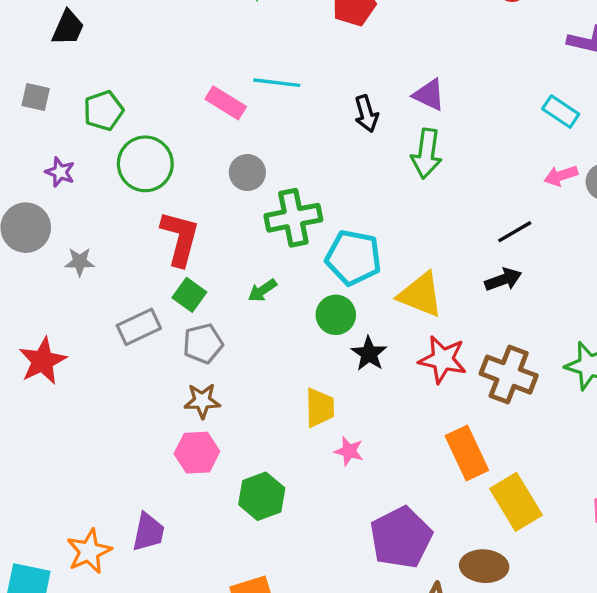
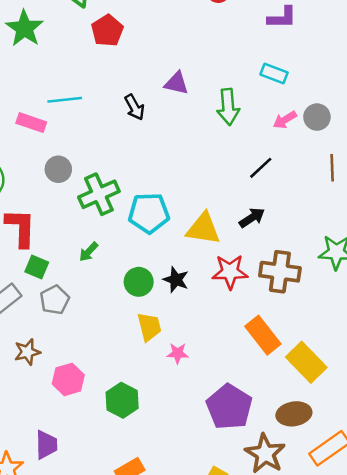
green arrow: (426, 154) -> (228, 107), moved
black arrow: (503, 279) -> (252, 218), moved
green circle: (336, 315) -> (139, 282), moved
brown star: (202, 401) -> (27, 352), moved

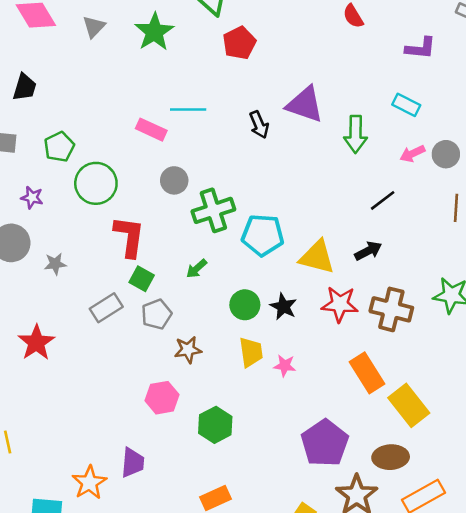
purple triangle: (176, 83) -> (305, 104), size x1.5
brown star: (27, 352) -> (188, 350), moved
pink star: (178, 353) -> (285, 366), moved

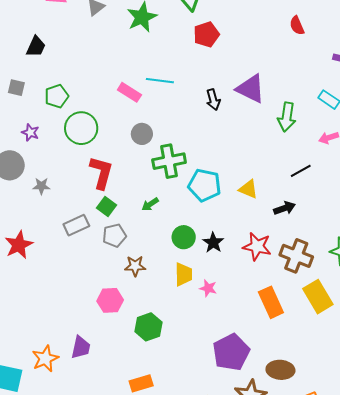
yellow triangle: (317, 257) -> (248, 189), moved, size x0.7
yellow rectangle: (409, 405) -> (318, 297), moved

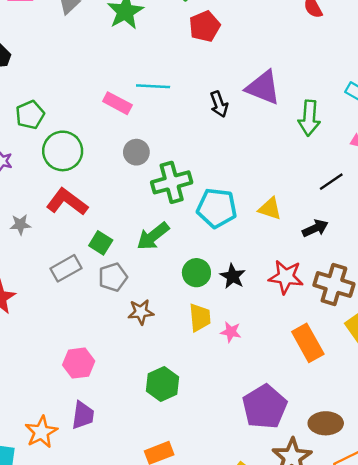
red L-shape: (101, 173) -> (67, 202), moved, turned -64
green arrow: (150, 204) -> (153, 236), size x1.6
pink hexagon: (110, 300) -> (79, 363), moved

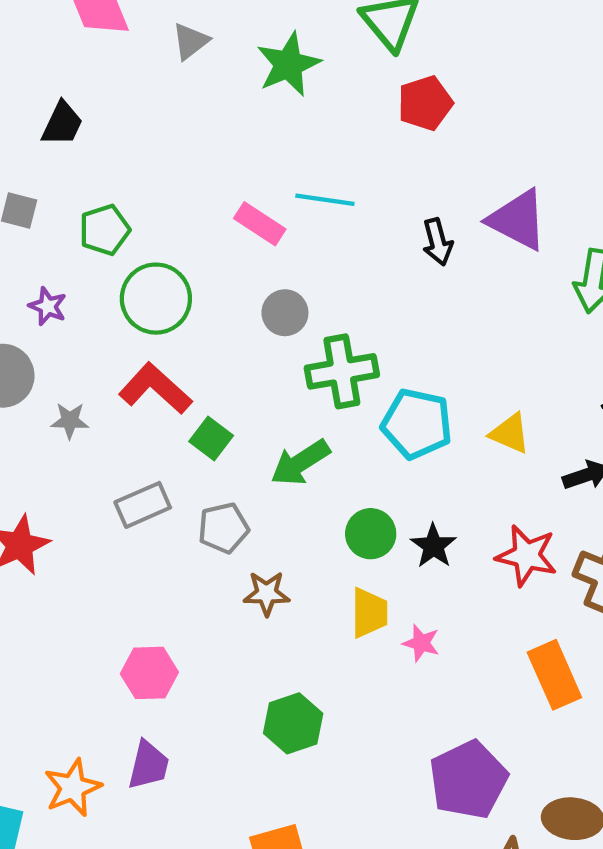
green square: (101, 243) -> (211, 438), moved

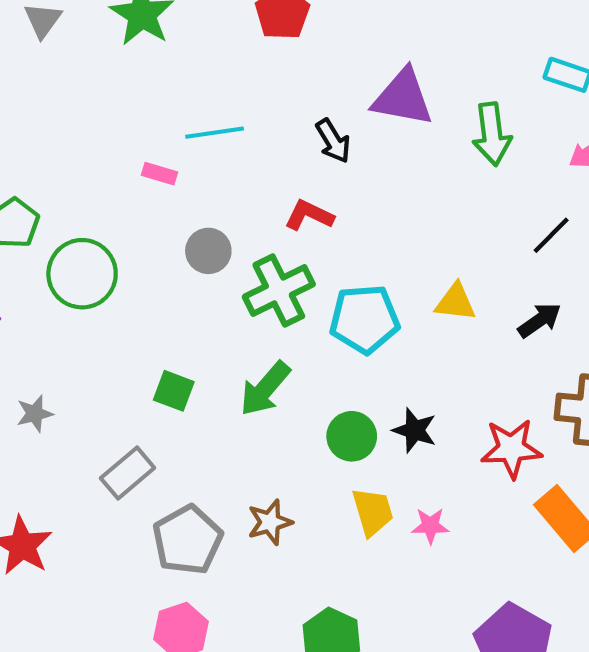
pink rectangle: (260, 224) -> (159, 174), size x0.7
red L-shape: (155, 389) -> (309, 215), moved, size x0.7
gray pentagon: (223, 528) -> (187, 540), moved, size x1.4
red star: (527, 556) -> (511, 449), moved

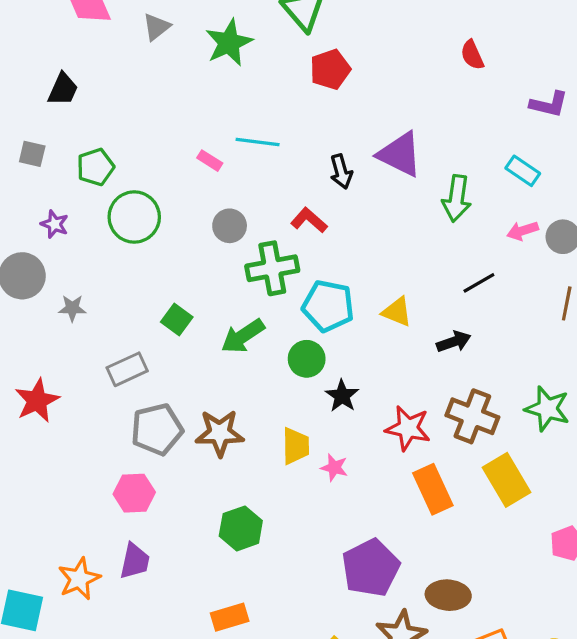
green circle: (352, 436) -> (307, 359), moved
brown star: (270, 522) -> (220, 433), size x1.4

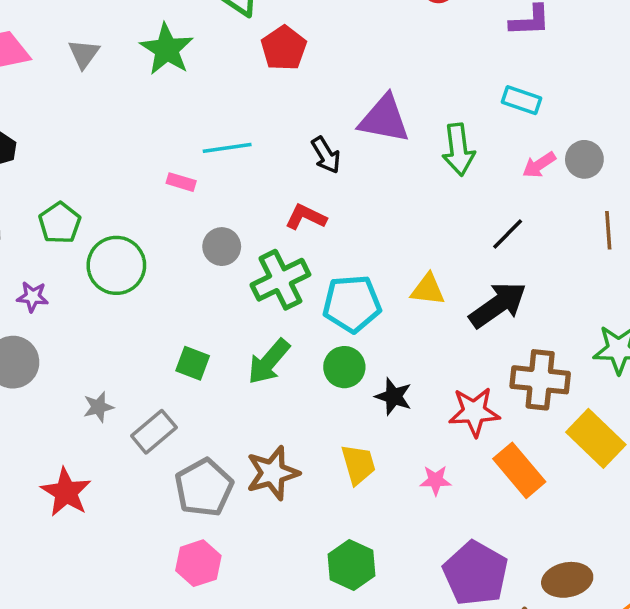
gray star: (72, 308) -> (98, 407), moved
black arrow: (454, 342) -> (498, 305), size x1.6
pink star: (334, 468) -> (436, 480), moved
green hexagon: (241, 528) -> (352, 565), moved

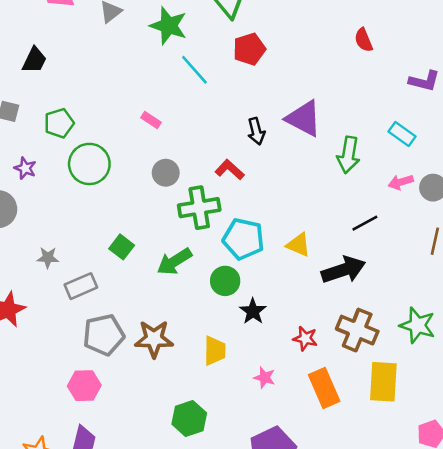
green star: (167, 49) -> (169, 26), turned -30
cyan line: (227, 148) -> (194, 70), moved, turned 40
red star: (474, 412) -> (305, 338), size x0.7
yellow rectangle: (596, 438) -> (383, 382), turned 33

